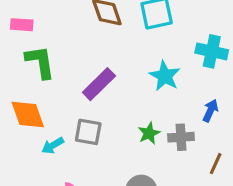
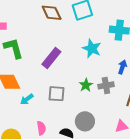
gray square: (88, 132) -> (56, 94), moved

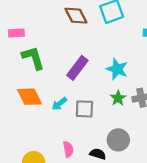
cyan star: (92, 49) -> (117, 69), moved
cyan arrow: (27, 99) -> (59, 104), moved

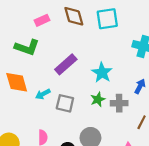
pink rectangle: (16, 33) -> (42, 20), moved, turned -32
green L-shape: (33, 58) -> (27, 47), turned 115

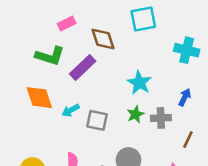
brown diamond: (74, 16) -> (103, 39), moved
purple rectangle: (66, 64) -> (83, 68), moved

